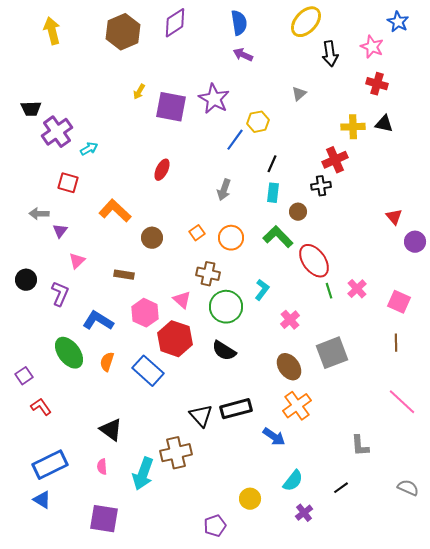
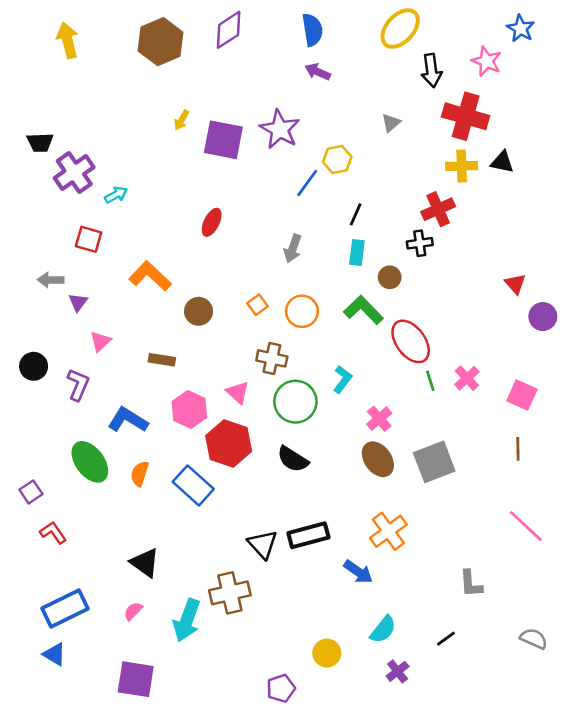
red cross: (377, 84) -> (466, 116), moved, size x1.6
brown ellipse: (289, 367) -> (378, 459), moved
pink semicircle: (102, 467) -> (133, 611), turned 49

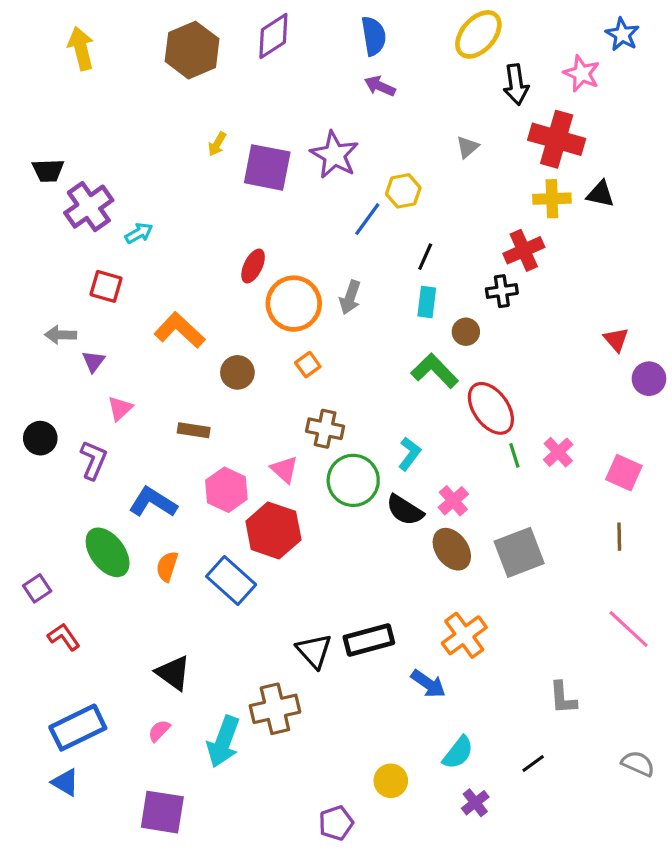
orange circle: (302, 311) -> (294, 304), moved, size x1.4
black semicircle: (293, 459) -> (405, 510), moved

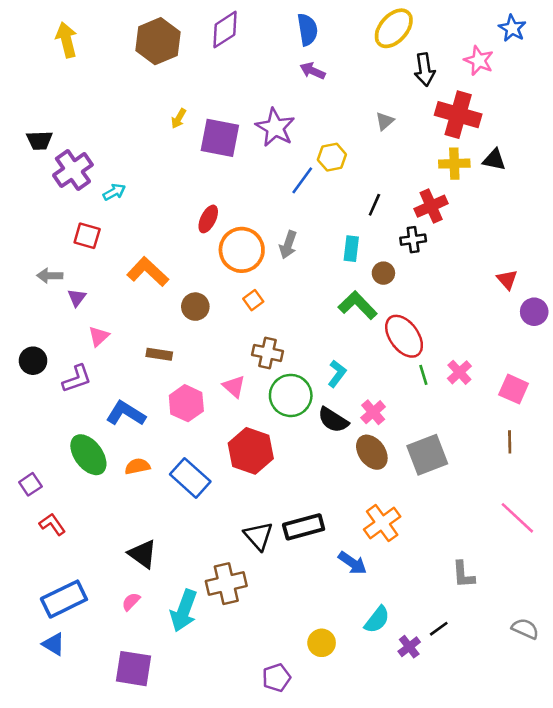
black line: (425, 257) -> (374, 205), moved
purple L-shape: (93, 460) -> (77, 379), turned 48
red hexagon: (273, 530) -> (251, 451), moved
orange semicircle: (167, 566) -> (137, 466), turned 60
purple cross: (475, 803) -> (409, 647), moved

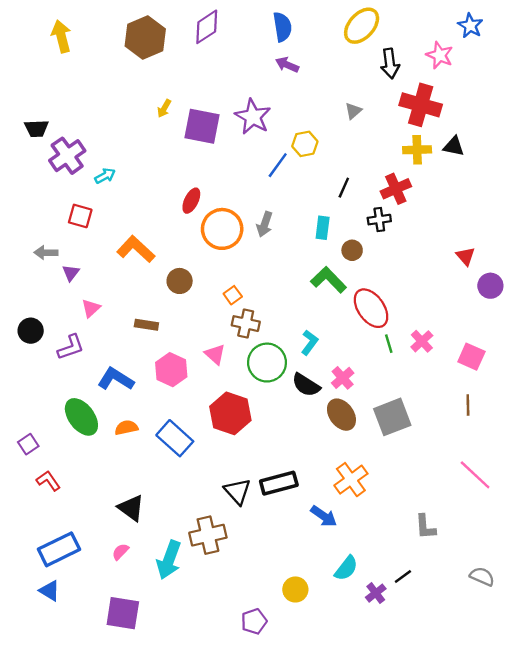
orange square: (253, 300) -> (233, 295), moved

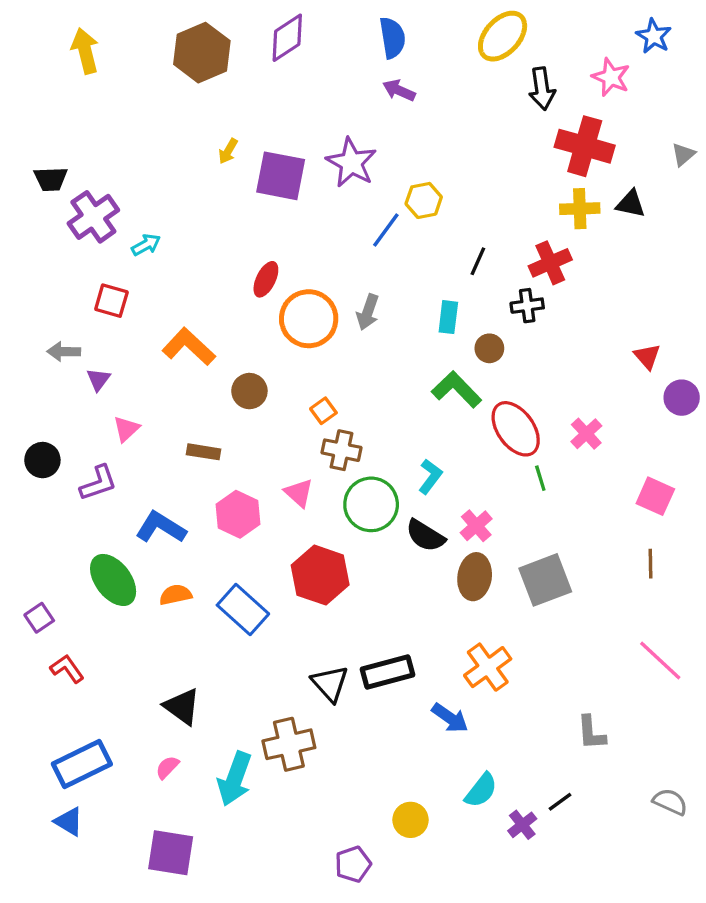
gray triangle: (353, 111) -> (683, 154), moved
pink cross: (422, 341) -> (586, 434), moved
brown ellipse: (341, 415) -> (475, 577), turned 44

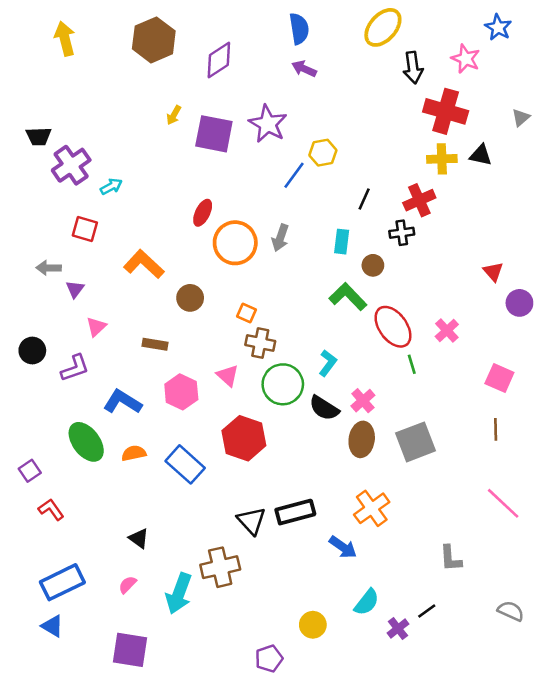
purple diamond: (287, 38) -> (219, 60), moved
orange square: (323, 411) -> (246, 313), turned -30
black triangle: (182, 706) -> (139, 538), size x0.7

